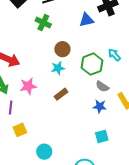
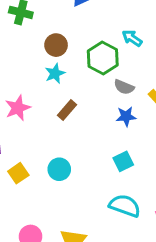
cyan square: (102, 136) -> (123, 161), moved
cyan circle: (44, 152) -> (59, 169), moved

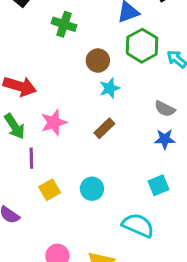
green hexagon: (103, 58) -> (142, 46), moved
cyan star: (55, 73) -> (110, 88), moved
cyan semicircle: (125, 206) -> (138, 225), moved

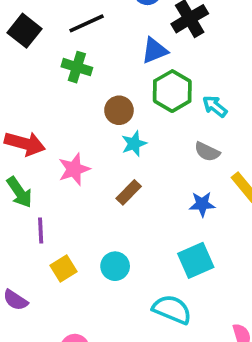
gray semicircle: (165, 109) -> (207, 152), moved
pink star: (54, 122) -> (74, 169), moved
cyan square: (158, 185) -> (196, 260), size x1.4

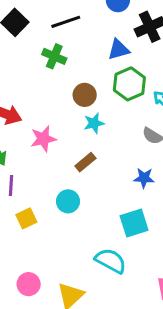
cyan circle: (115, 266) -> (68, 201), moved

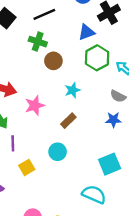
brown circle: (85, 95) -> (53, 61), moved
blue star: (144, 178) -> (113, 120), moved

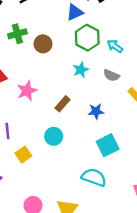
green cross: (38, 42) -> (17, 34), moved, turned -30
cyan star: (72, 90) -> (81, 70), moved
blue star: (113, 120) -> (96, 111), moved

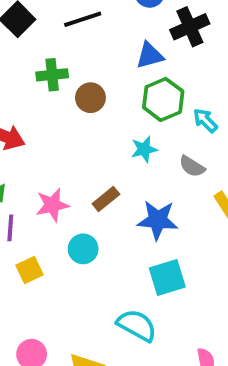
pink star: (27, 91) -> (52, 205), moved
blue star: (96, 111) -> (158, 220), size x1.5

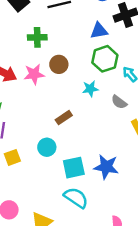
brown circle: (90, 98) -> (59, 64), moved
pink star: (52, 205) -> (34, 74), moved
blue star: (158, 220) -> (106, 167), moved
cyan square: (167, 277) -> (74, 168), moved

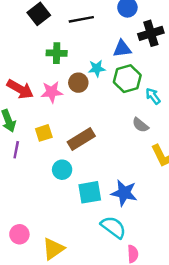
cyan star: (90, 89) -> (97, 68), moved
brown rectangle: (64, 118) -> (81, 139), size x1.5
yellow square: (12, 157) -> (44, 133), moved
cyan semicircle: (76, 198) -> (113, 227), moved

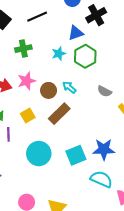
brown circle: (78, 83) -> (49, 90), moved
cyan arrow: (153, 96) -> (69, 87), moved
cyan circle: (62, 170) -> (39, 154), moved, size x1.5

